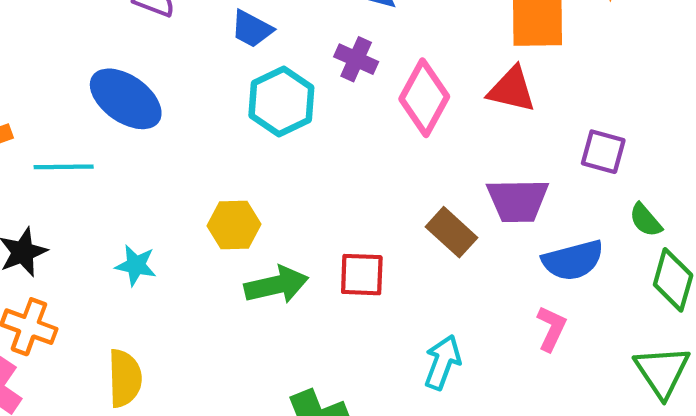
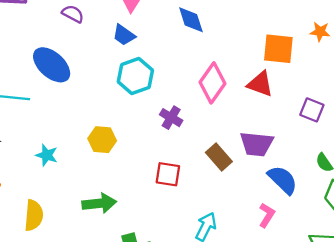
purple cross: (356, 59) -> (171, 118), moved
purple square: (603, 152) -> (312, 110), moved
blue semicircle: (573, 260) -> (283, 180), turned -128
green arrow: (276, 285) -> (99, 203), moved

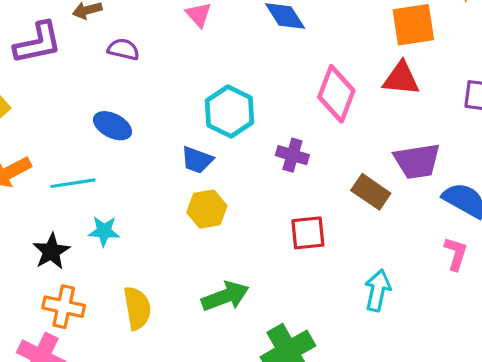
blue trapezoid: (124, 35) -> (197, 160), moved
blue ellipse: (52, 65) -> (113, 126), size x0.7
cyan star: (47, 155) -> (104, 231), moved
yellow semicircle: (34, 215) -> (137, 308), moved

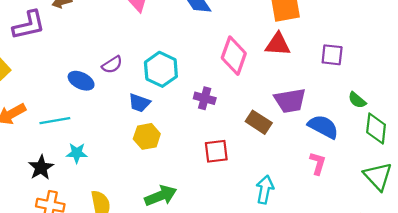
purple semicircle: (123, 49) -> (112, 65), moved, turned 135

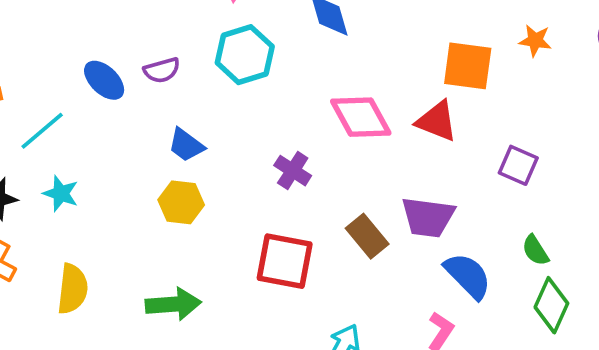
pink diamond: (234, 56) -> (361, 117), turned -66
cyan hexagon: (161, 69) -> (245, 55), moved
cyan line: (55, 121) -> (42, 131), turned -48
red square: (216, 151) -> (285, 261), size x1.4

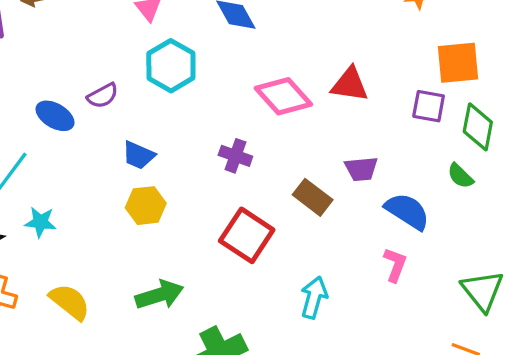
orange square: (468, 66) -> (458, 63), moved
purple trapezoid: (428, 217) -> (361, 169), size x0.7
red square: (285, 261) -> (247, 235), turned 36
yellow semicircle: (73, 289) -> (70, 302), turned -45
green diamond: (551, 305) -> (478, 127), moved

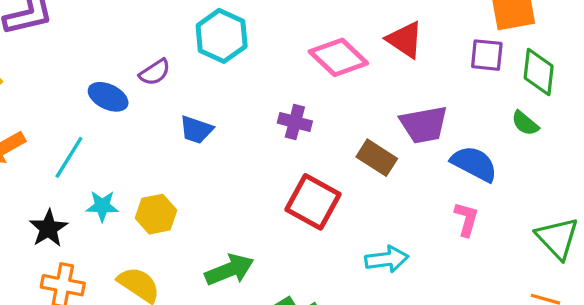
red triangle: (350, 84) -> (405, 40), turned 30
purple trapezoid: (361, 169) -> (424, 125), size x1.4
yellow hexagon: (146, 206) -> (156, 214), moved
cyan arrow: (314, 297) -> (387, 259), turned 72

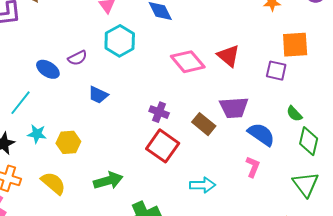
green diamond: (539, 72) -> (309, 141), moved
purple cross: (295, 122) -> (159, 112), moved

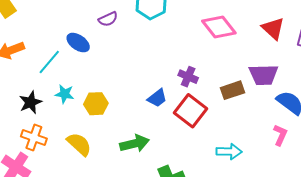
red triangle: (228, 56) -> (273, 28), moved
blue ellipse: (48, 69) -> (78, 43), moved
blue trapezoid: (98, 95) -> (157, 98), moved, turned -65
brown rectangle: (204, 124) -> (233, 90), turned -60

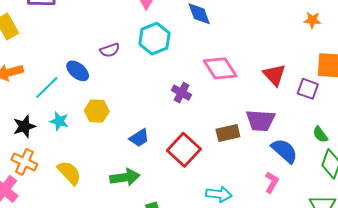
purple cross: (188, 77) -> (181, 93), moved
blue trapezoid: (157, 98) -> (139, 138), moved
yellow hexagon: (96, 104) -> (97, 111), moved

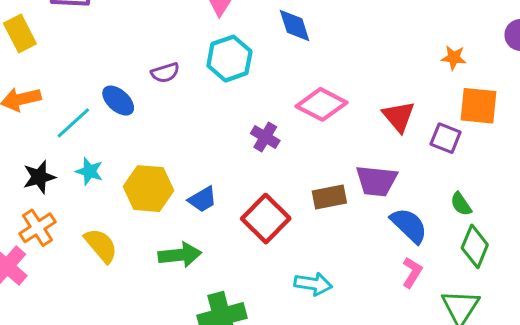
orange star: (312, 20) -> (454, 58), moved
pink diamond: (220, 68) -> (321, 104), turned -32
yellow hexagon: (97, 111) -> (148, 189), moved, size x1.4
orange cross: (24, 162) -> (38, 228), turned 30
pink L-shape: (272, 182) -> (412, 272), moved

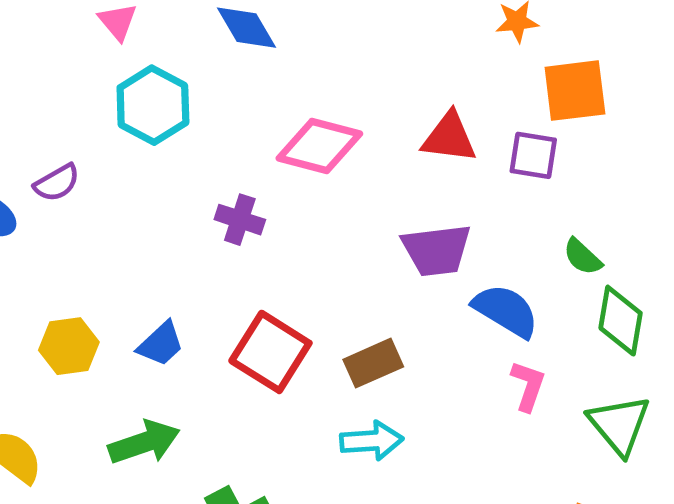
purple semicircle: (165, 73) -> (57, 183), moved
red triangle: (399, 117) -> (449, 137), turned -30
yellow hexagon: (148, 189) -> (69, 346), size x0.7
brown rectangle: (329, 197) -> (373, 363), moved

